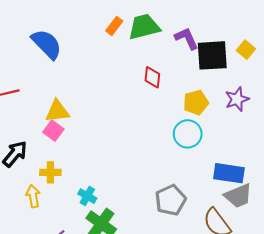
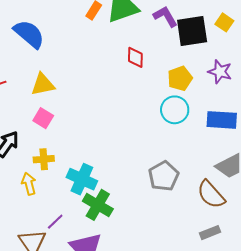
purple star: (237, 99) -> (220, 72), turned -30
yellow triangle: (57, 111) -> (43, 84), moved
blue rectangle: (229, 173) -> (222, 120), moved
cyan cross: (87, 196) -> (82, 179), size x1.6

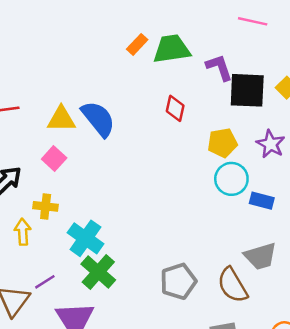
blue semicircle: (29, 34) -> (98, 119), moved
cyan circle: (175, 110) -> (231, 179), moved
blue rectangle: (222, 120) -> (262, 201), size x0.7
gray pentagon: (164, 176) -> (178, 281), moved

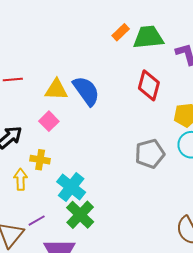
red diamond: (175, 108) -> (149, 85), size x1.4
gray pentagon: (178, 281) -> (150, 154), moved

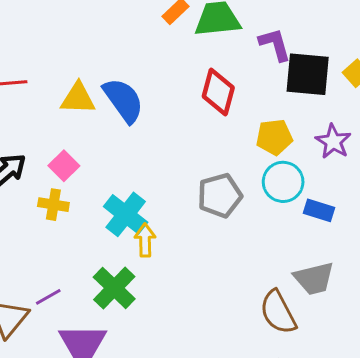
pink square: (49, 121) -> (64, 166), moved
yellow arrow: (21, 179) -> (145, 240), moved
cyan cross: (71, 187) -> (126, 214), moved

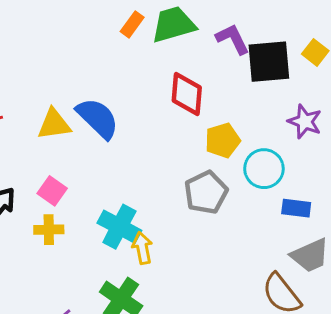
yellow pentagon: (274, 137) -> (223, 140), moved
blue rectangle: (319, 210) -> (296, 208), moved

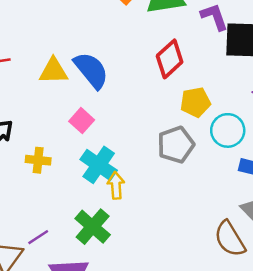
red diamond: (187, 94) -> (170, 59), turned 36
pink square: (52, 191) -> (82, 121), moved

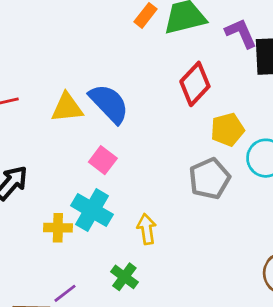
yellow cross: (38, 160) -> (58, 228), moved
cyan cross: (99, 165) -> (92, 210), moved
green cross: (93, 227) -> (124, 277), size x0.7

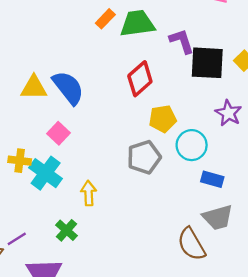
yellow cross: (58, 228) -> (20, 161), moved

